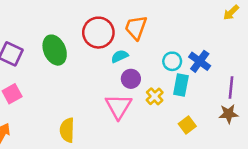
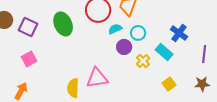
cyan circle: (172, 61) -> (138, 33), moved
cyan rectangle: (181, 85) -> (164, 52), turned -60
pink triangle: (118, 106) -> (97, 78), moved, turned 50
brown star: (228, 114) -> (202, 84), moved

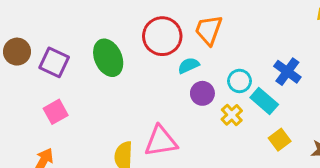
cyan circle: (138, 33) -> (240, 81), moved
yellow square: (169, 84) -> (280, 140), moved

